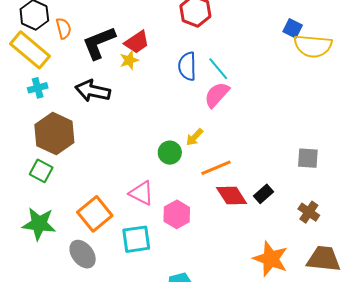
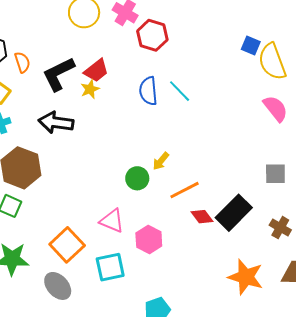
yellow semicircle: (313, 46) -> (272, 62), turned 69
pink semicircle: (217, 95) -> (276, 108), moved, turned 104
black rectangle: (264, 194) -> (234, 213), size x1.8
red diamond: (232, 195) -> (202, 217), size x0.7

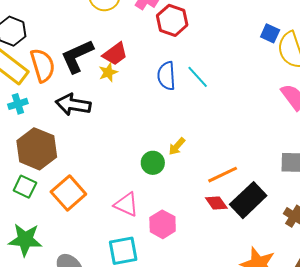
orange semicircle: (22, 62) -> (43, 65), moved, size x1.6
orange line: (185, 190) -> (223, 175), moved
orange square: (67, 245) -> (68, 193), moved

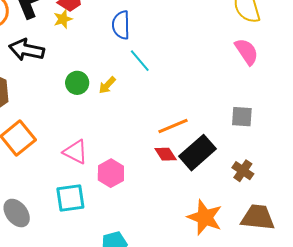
cyan line: (198, 77) -> (140, 61), moved
yellow arrow: (177, 146) -> (107, 85), moved
green circle: (153, 163) -> (77, 83), moved

